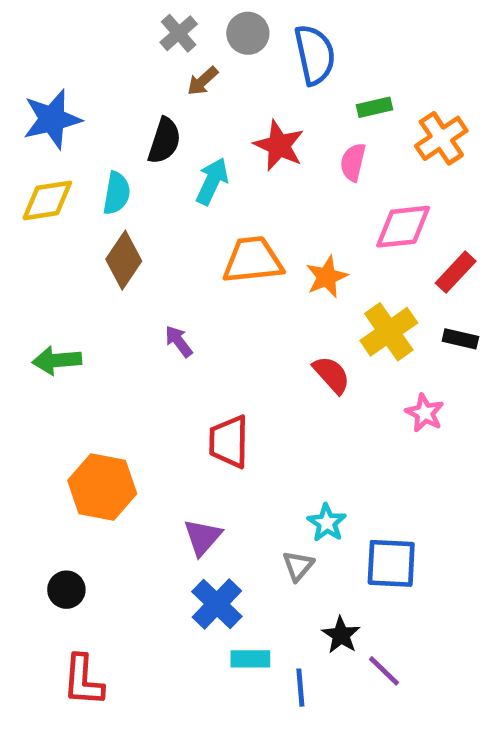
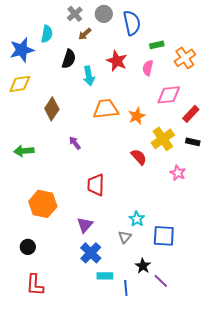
cyan arrow: (212, 181) -> (89, 76), turned 144
cyan semicircle: (117, 193) -> (47, 34), moved

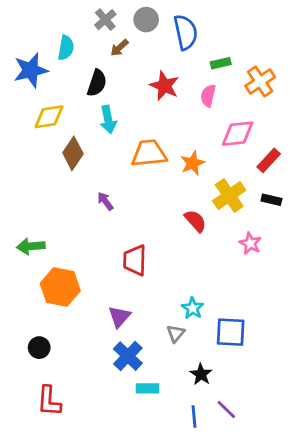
cyan arrow: (89, 76) -> (108, 120), moved
yellow diamond: (20, 84) -> (49, 117), moved
green arrow: (24, 151) -> (31, 246), moved
purple line: (161, 281) -> (226, 409), moved
blue line: (126, 288) -> (194, 417), moved

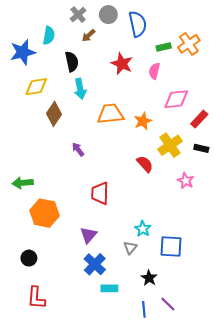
orange cross: (260, 82) -> (189, 44), moved
black semicircle: (97, 83) -> (72, 62), turned -30

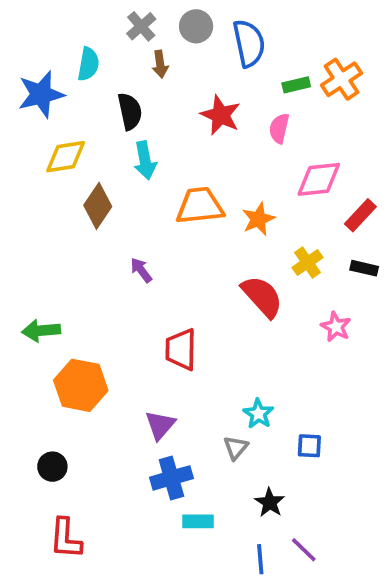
brown arrow: (88, 35) -> (160, 64), turned -56
yellow cross: (170, 145) -> (308, 263), size x0.7
red semicircle: (145, 164) -> (262, 297), size x1.4
blue square: (171, 247) -> (309, 446), size x0.6
blue cross: (95, 264) -> (171, 478), turned 30

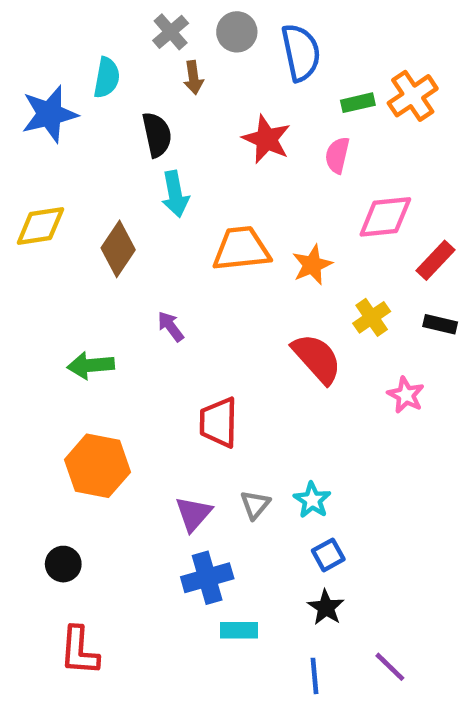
yellow diamond: (66, 157) -> (40, 226), moved
green arrow: (41, 331) -> (91, 365), moved
blue square: (309, 446) -> (328, 555), moved, turned -32
gray triangle: (236, 448) -> (255, 505), moved
purple line: (304, 550) -> (390, 667), moved

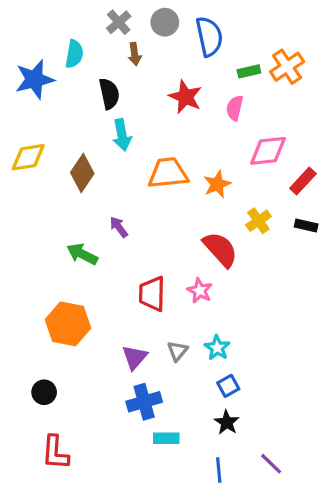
green arrow: (91, 365) -> (82, 254), moved, turned 32
pink star: (406, 395) -> (200, 291), moved

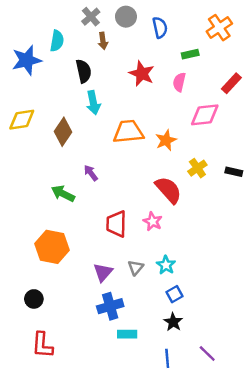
blue semicircle: (209, 37) -> (160, 28), size x0.7
orange cross: (287, 67) -> (219, 28), moved
red rectangle: (303, 181) -> (231, 83), moved

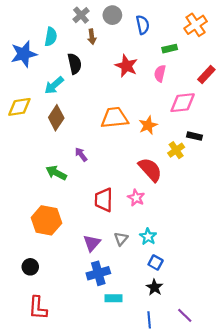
cyan arrow: (93, 103) -> (54, 85), moved, turned 60
black rectangle: (234, 172) -> (194, 136), moved
blue square: (174, 294) -> (156, 263), turned -32

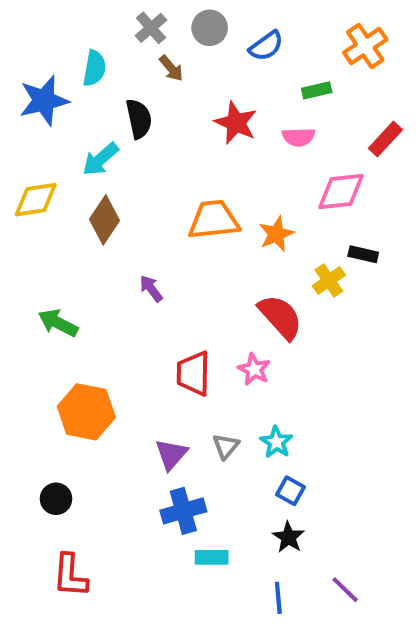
blue semicircle: (143, 25) -> (266, 46), turned 66
brown arrow: (92, 37) -> (171, 68), turned -32
pink semicircle: (160, 73) -> (299, 137), turned -105
green arrow: (56, 173) -> (58, 323), moved

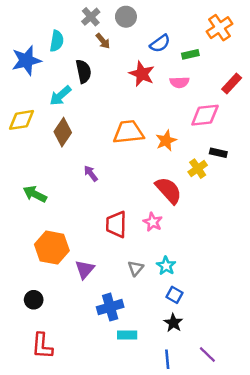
blue semicircle: (266, 46) -> (160, 43), moved
purple triangle: (171, 454) -> (85, 269), moved

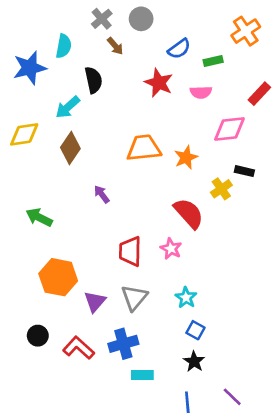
gray triangle: (136, 268) -> (134, 298), moved, size x1.5
red L-shape: (42, 346) -> (79, 348), moved, turned 128

